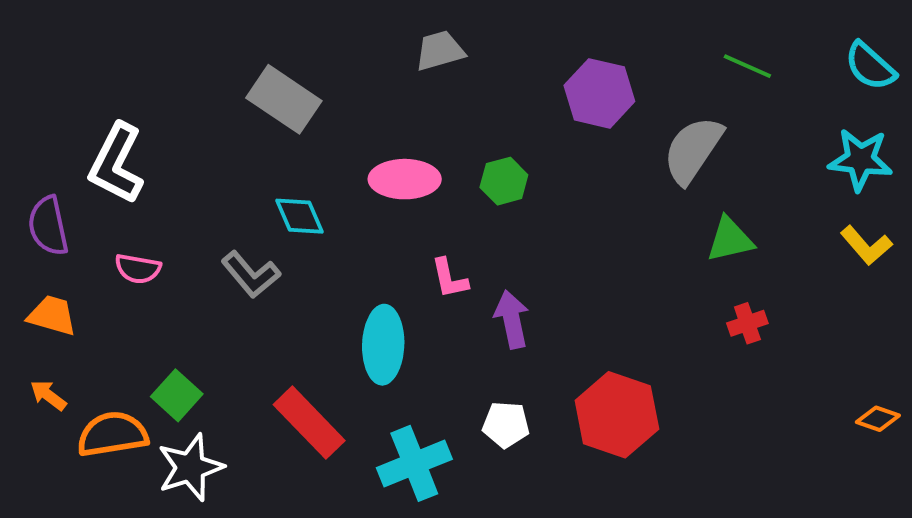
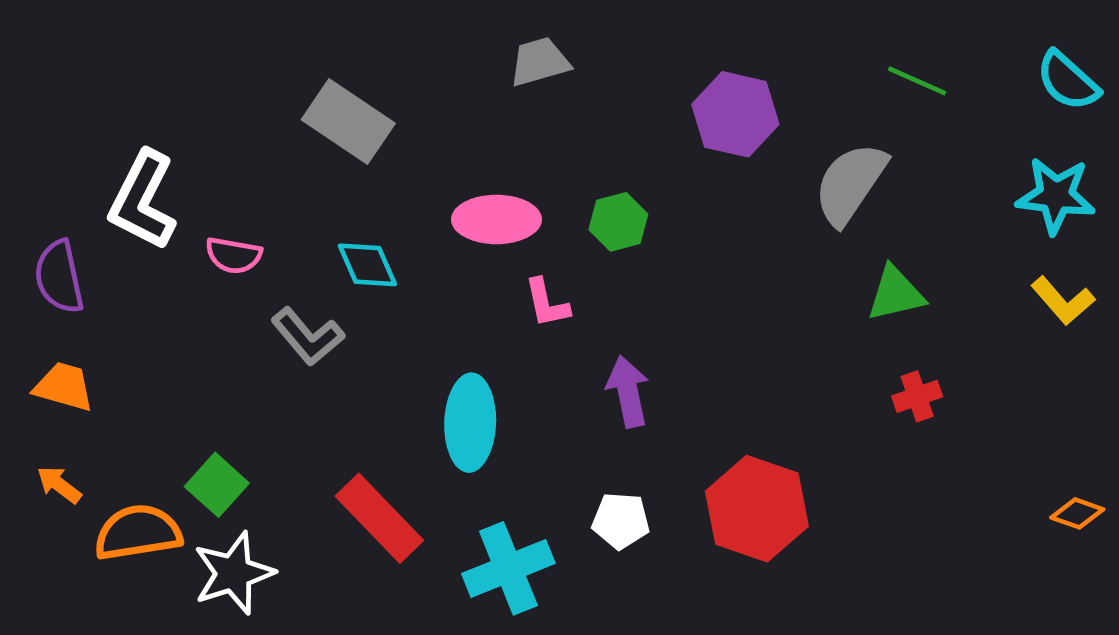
pink semicircle: (138, 269) -> (234, 255), moved
pink L-shape: (449, 278) -> (547, 303), moved

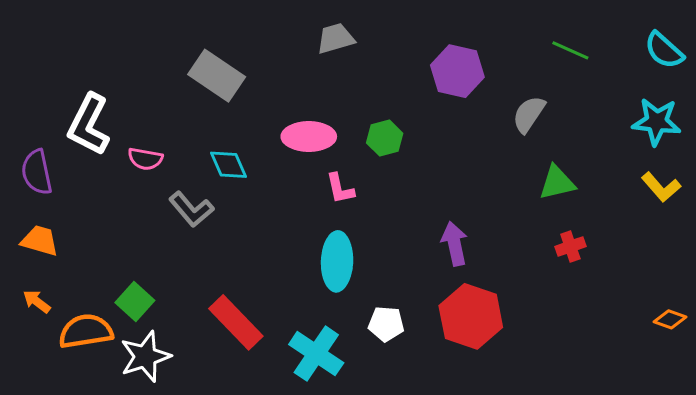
gray semicircle: (850, 184) -> (529, 114), size x0.7
purple arrow: (628, 392) -> (454, 244), moved
cyan ellipse: (470, 423) -> (337, 261), moved
cyan cross: (508, 568) -> (316, 354), turned -34

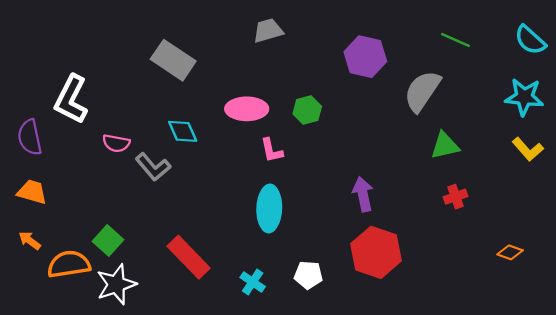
gray semicircle: (529, 114) -> (422, 91), size x1.4
pink semicircle: (145, 159) -> (116, 143), moved
orange diamond: (670, 319) -> (510, 252), moved
white pentagon: (386, 324) -> (308, 275), moved
cyan cross: (316, 354) -> (253, 282), size x0.6

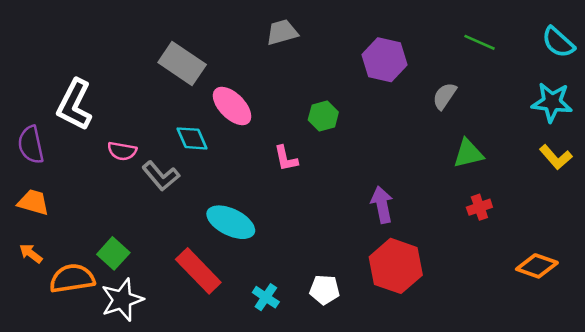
gray semicircle: (422, 91) -> (444, 96), size x0.6
pink ellipse: (247, 109) -> (232, 106), moved, turned 45
cyan ellipse: (269, 208) -> (231, 222), moved, turned -66
orange diamond: (510, 252) -> (537, 266), size x1.5

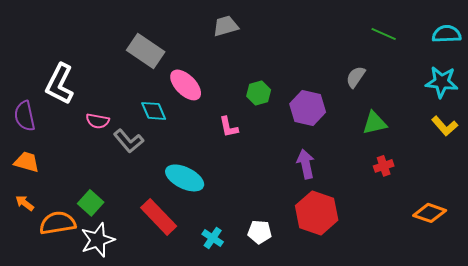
cyan semicircle: (558, 42) -> (447, 34), turned 136
purple hexagon: (384, 60) -> (308, 108), moved

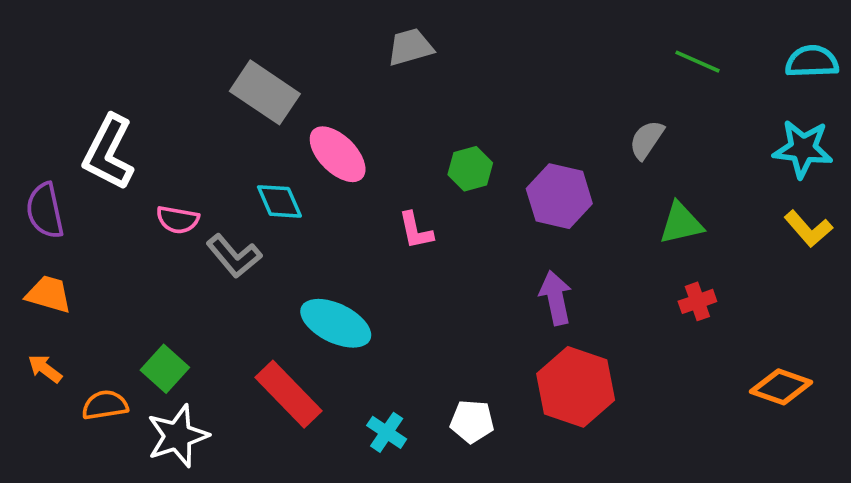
orange semicircle: (58, 223) -> (105, 405), size x0.7

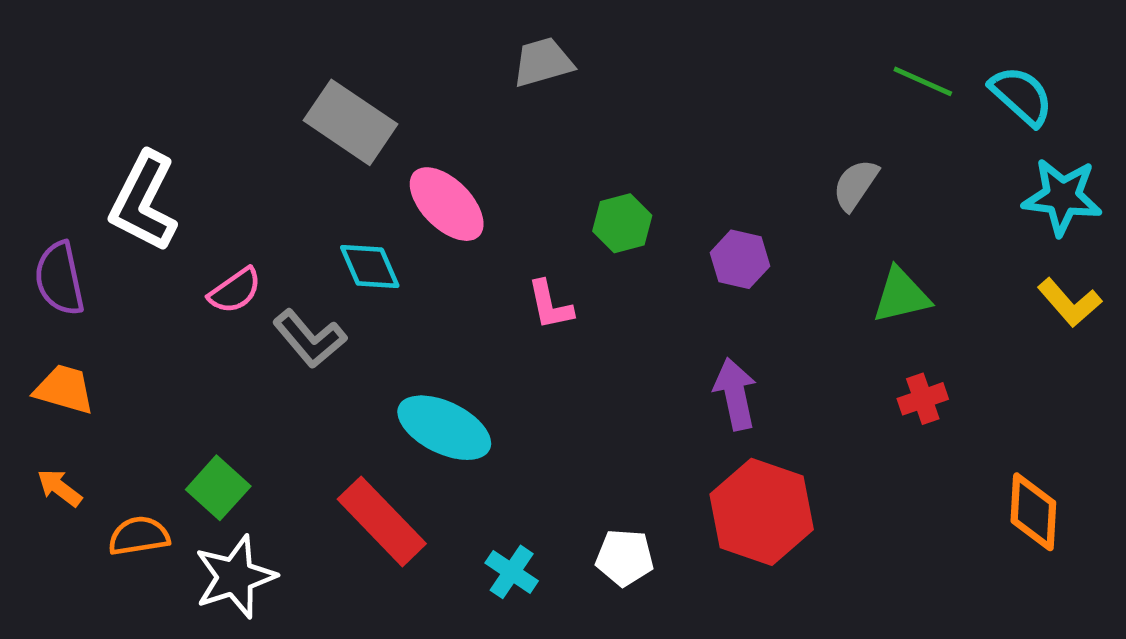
cyan semicircle: (812, 62) -> (1021, 96), moved, turned 44
purple hexagon: (559, 196) -> (740, 259), size x0.7
pink semicircle: (178, 220) -> (235, 291), turned -45
orange diamond: (781, 387) -> (1033, 512), turned 74

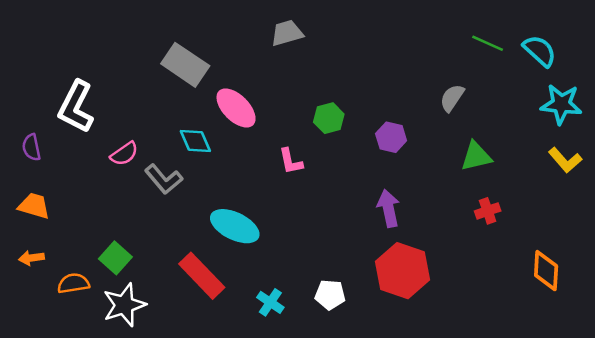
purple semicircle: (60, 279) -> (31, 147), size x0.7
orange arrow: (60, 488) -> (31, 258), turned -45

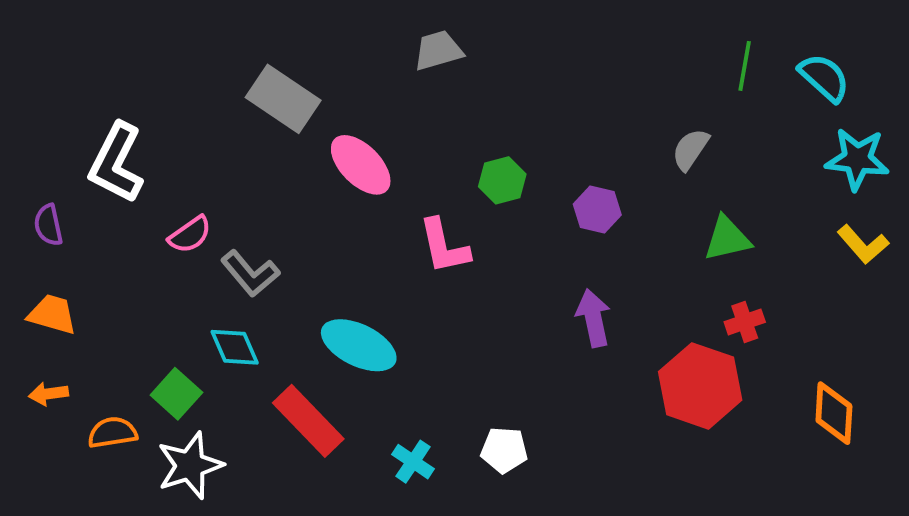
green line: (488, 43) -> (745, 66), turned 76
cyan diamond: (195, 141) -> (235, 347), moved
pink L-shape: (291, 161) -> (444, 246), size x1.4
red hexagon: (402, 271) -> (700, 386), moved

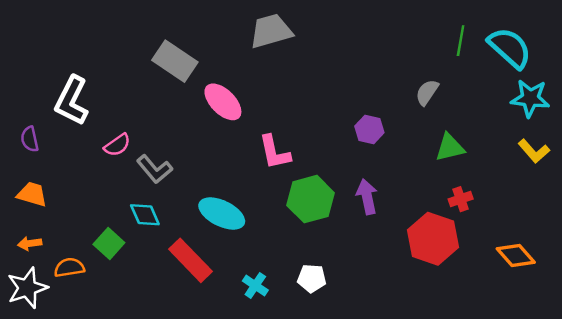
gray trapezoid: (438, 50) -> (271, 31), size x1.4
cyan semicircle: (824, 78) -> (510, 48), size x1.4
green hexagon: (502, 180) -> (311, 199), moved, size x1.6
orange diamond: (834, 413) -> (516, 255), turned -45
white star: (190, 465) -> (27, 288), moved

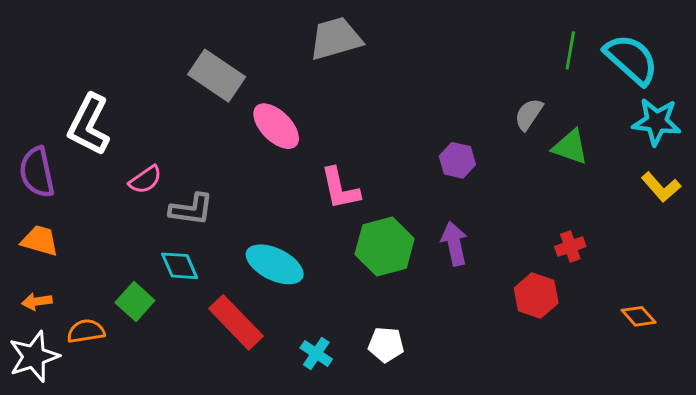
purple semicircle: (30, 139) -> (37, 172), size x1.6
green triangle: (450, 147) -> (570, 147), moved, turned 32
gray L-shape: (155, 169) -> (191, 209), turned -42
red hexagon: (433, 239) -> (536, 296), size x0.7
orange diamond: (516, 255) -> (639, 316), size x0.7

